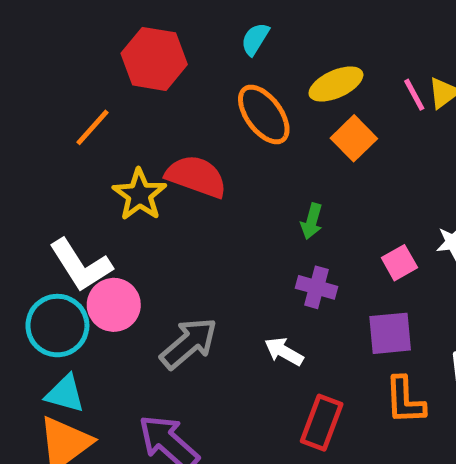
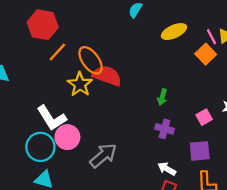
red hexagon: (154, 59) -> (43, 25), moved
orange ellipse: (264, 114) -> (91, 60), moved
orange square: (354, 138) -> (206, 54), moved
white arrow: (284, 351) -> (167, 169), moved

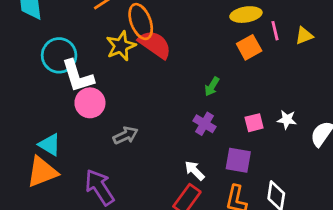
pink line: (211, 37) -> (275, 31), moved
orange square: (206, 54) -> (249, 47), moved
cyan circle: (40, 147) -> (59, 55), moved
gray arrow: (103, 156) -> (126, 135), size x0.7

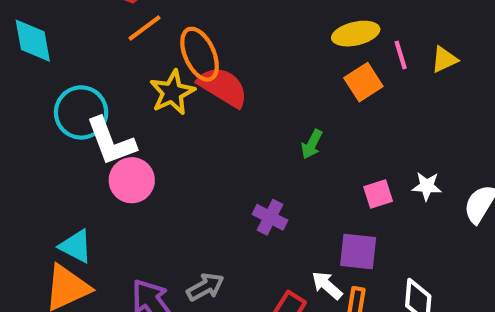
purple cross: (205, 124) -> (270, 217), moved
gray arrow: (126, 135) -> (205, 287), moved
white arrow: (195, 171) -> (327, 285), moved

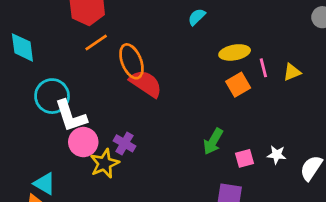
yellow star: (172, 92) -> (105, 164), moved
green arrow: (312, 144) -> (213, 141), moved, size x1.4
purple cross: (270, 217) -> (125, 143), moved

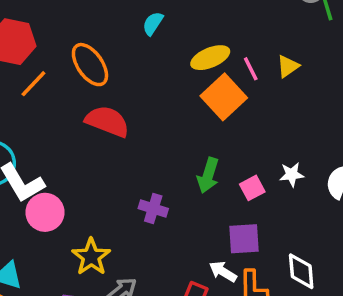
orange ellipse: (131, 61) -> (90, 65), moved
orange square: (238, 85) -> (224, 97), size x1.4
purple cross: (125, 143) -> (153, 209), moved
yellow star: (105, 164) -> (91, 257), moved

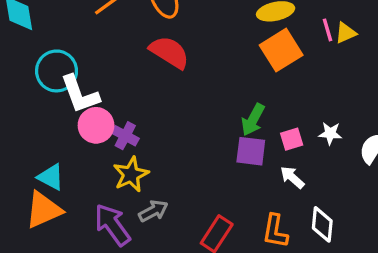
pink line: (251, 69) -> (328, 30), moved
purple cross: (153, 209) -> (125, 136), moved
purple square: (244, 239) -> (251, 151), moved
white arrow: (223, 272) -> (292, 177), moved

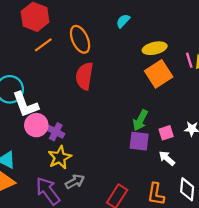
red semicircle: (169, 52) -> (84, 76), turned -112

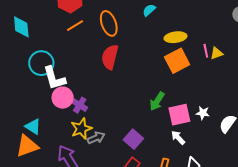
pink square: (166, 133) -> (179, 115), size x1.6
purple square: (139, 141) -> (133, 139), moved, turned 30
gray arrow: (75, 182) -> (96, 138), moved

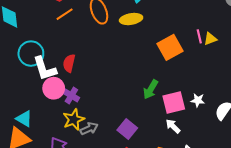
yellow ellipse: (175, 37) -> (131, 19), moved
red semicircle: (110, 57) -> (69, 63), moved, size x0.7

